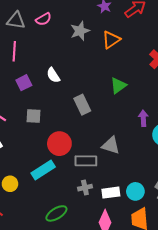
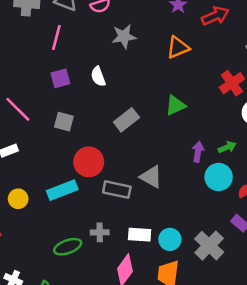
gray star: (80, 31) -> (124, 36), moved
gray rectangle: (82, 105) -> (126, 120), turned 66
gray cross: (85, 188) -> (100, 232), moved

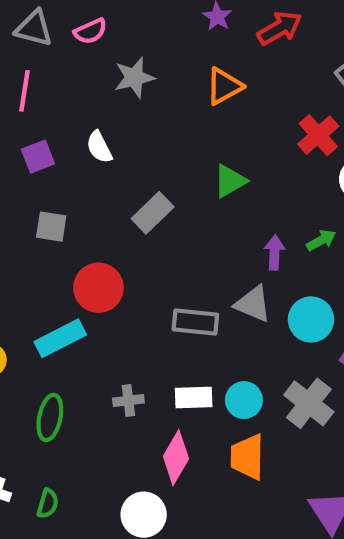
gray triangle: (151, 177) -> (253, 304), moved
cyan circle: (219, 177) -> (311, 319), moved
gray rectangle: (117, 190) -> (195, 322), moved
green ellipse: (68, 247) -> (50, 418), moved, turned -52

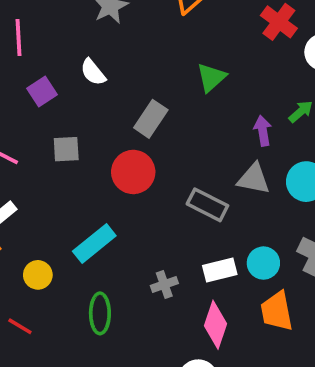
red circle: (98, 288) -> (133, 172), moved
gray rectangle: (195, 322) -> (207, 205), turned 33

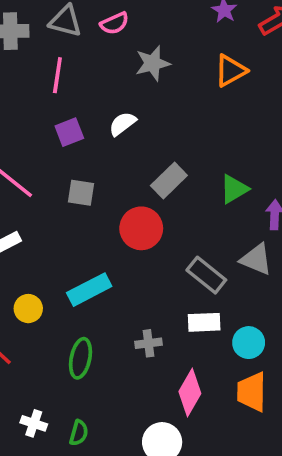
white semicircle: (93, 72) -> (122, 124), turned 80
green triangle: (211, 77) -> (234, 189), moved
white rectangle: (220, 270) -> (204, 322), moved

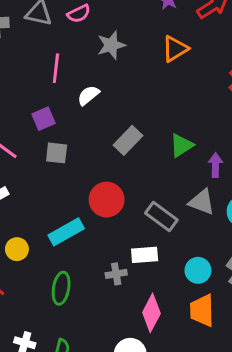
pink line: (57, 75) -> (56, 68), moved
purple square: (69, 132) -> (44, 119), moved
red circle: (141, 228) -> (107, 200), moved
white rectangle: (204, 322) -> (145, 255), moved

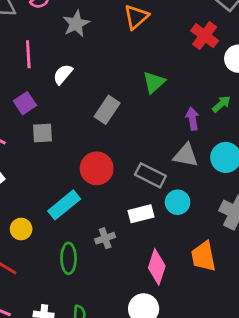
green triangle: (181, 145) -> (154, 82), moved
cyan circle: (198, 270) -> (178, 202), moved
gray cross: (116, 274) -> (105, 238), moved

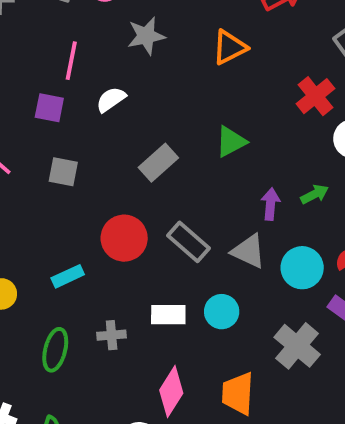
purple square: (25, 103) -> (49, 108), moved, turned 30
gray rectangle: (150, 175) -> (189, 242), moved
cyan rectangle: (64, 205) -> (68, 276), size x0.7

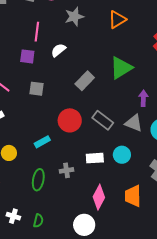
green triangle: (231, 142) -> (121, 68), size x1.4

